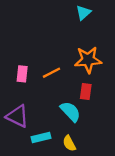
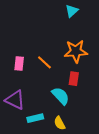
orange line: (52, 73) -> (44, 62), turned 70

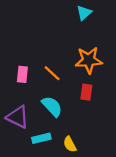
cyan semicircle: (61, 96) -> (52, 106), moved

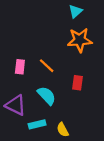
orange star: (89, 60) -> (80, 40), moved

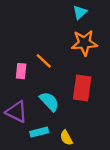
orange line: (47, 66) -> (44, 61), moved
red rectangle: (78, 83) -> (82, 88), size x1.6

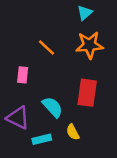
orange line: (44, 61) -> (47, 47), moved
yellow semicircle: (66, 138) -> (73, 132), moved

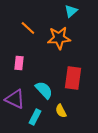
orange star: (89, 45) -> (59, 38), moved
orange line: (47, 47) -> (28, 28), moved
cyan rectangle: (42, 139) -> (35, 117), turned -49

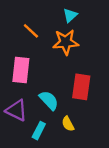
cyan triangle: (71, 11) -> (70, 15), moved
pink rectangle: (19, 63) -> (21, 70), size x1.6

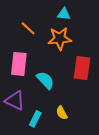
cyan triangle: (70, 15) -> (64, 14), turned 48
red rectangle: (81, 87) -> (82, 68), moved
cyan semicircle: (49, 100) -> (45, 80), moved

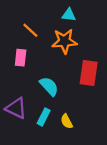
pink rectangle: (19, 64) -> (21, 58), moved, size x0.7
cyan rectangle: (35, 119) -> (44, 117), moved

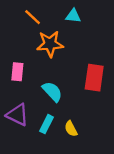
orange line: (30, 30) -> (33, 17), moved
orange star: (64, 41) -> (50, 44), moved
pink rectangle: (21, 58) -> (17, 72), moved

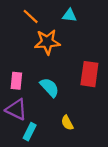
pink rectangle: (17, 72) -> (16, 81), moved
cyan rectangle: (46, 124) -> (30, 132), moved

